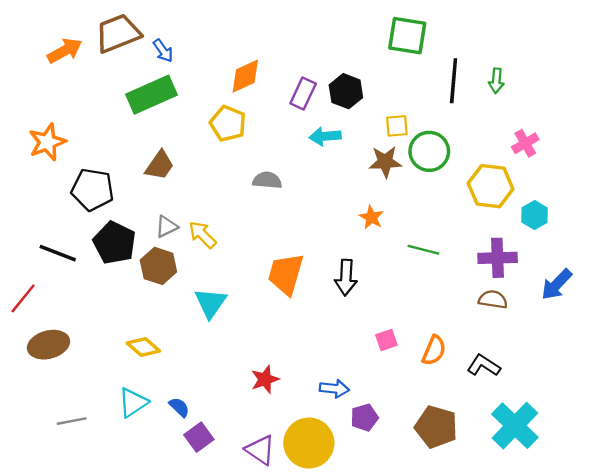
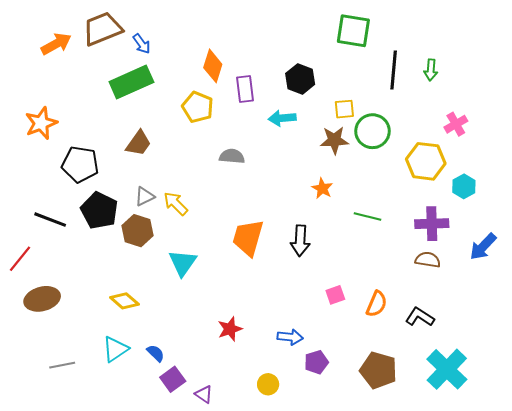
orange diamond: (245, 76) -> (213, 66), turned -48
purple rectangle: (303, 93) -> (245, 89), moved, turned -32
yellow circle: (309, 443) -> (268, 384), size x0.5
purple triangle: (260, 450) -> (204, 394), moved, size x0.7

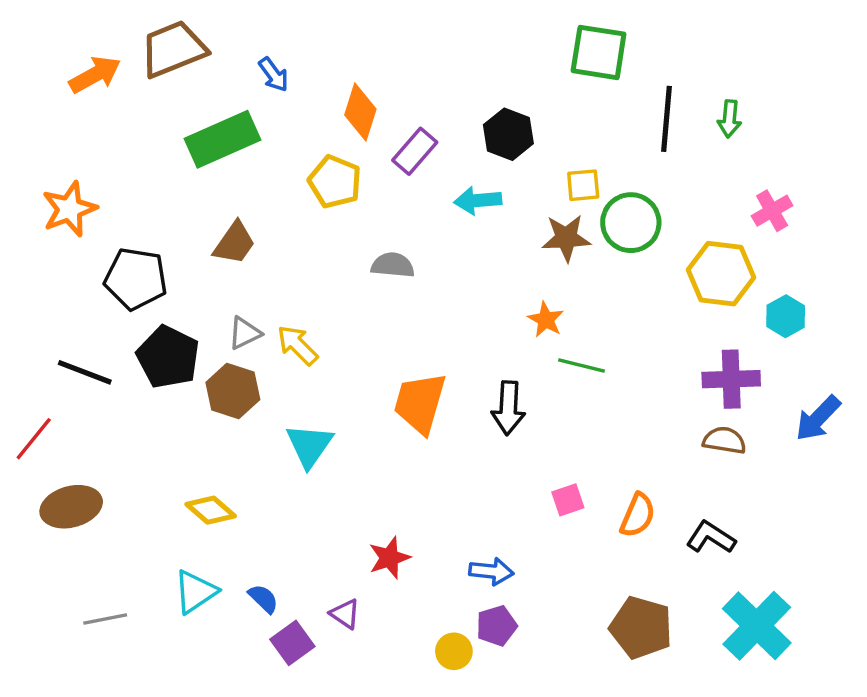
blue arrow: (142, 44) -> (274, 75), moved
purple rectangle: (245, 89) -> (415, 151), turned 48
green line: (367, 217) -> (582, 366), moved
purple pentagon: (316, 362) -> (496, 626), moved
purple triangle: (204, 394) -> (345, 614), moved

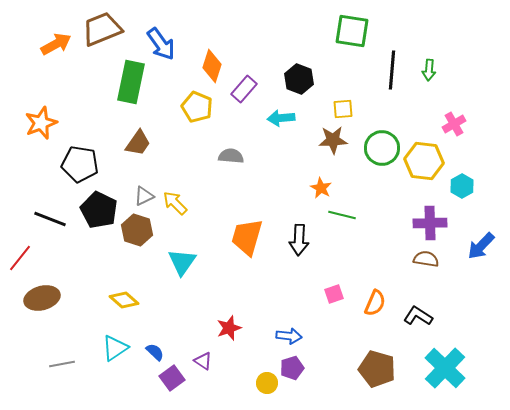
blue arrow: (274, 75) -> (161, 44), size x1.6
green rectangle: (223, 139) -> (131, 82), turned -54
green circle: (631, 223) -> (382, 148), moved

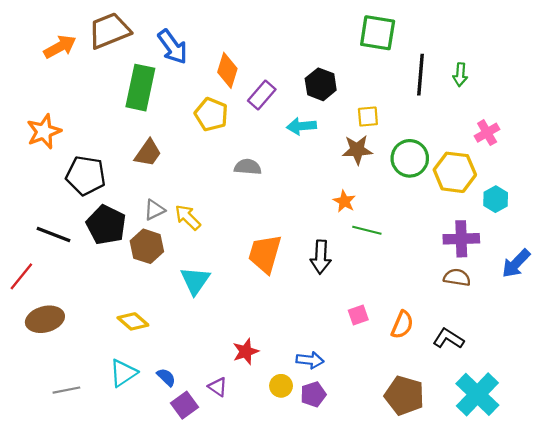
yellow circle: (267, 383) -> (281, 386), moved

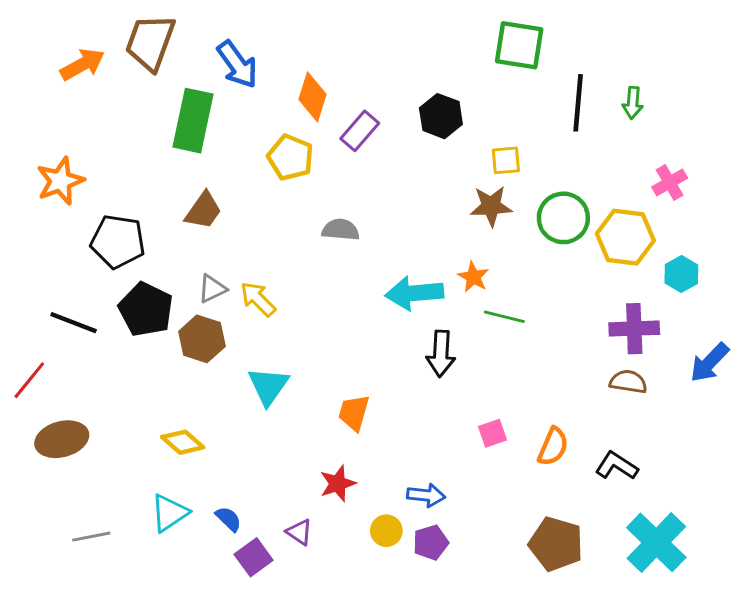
brown trapezoid: (109, 31) -> (150, 42), turned -48
cyan arrow: (301, 126) -> (414, 293), moved, size x1.4
orange trapezoid: (265, 254) -> (354, 413), moved, size x0.7

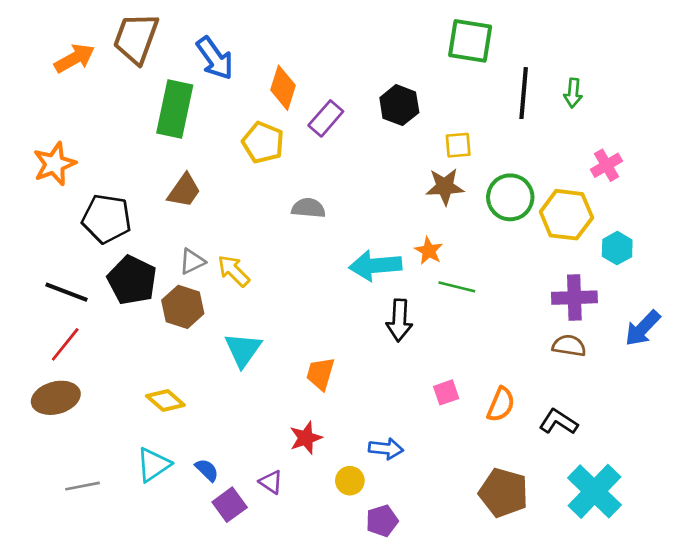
red line: (29, 380) -> (65, 344), moved
purple pentagon: (431, 542) -> (382, 521), moved

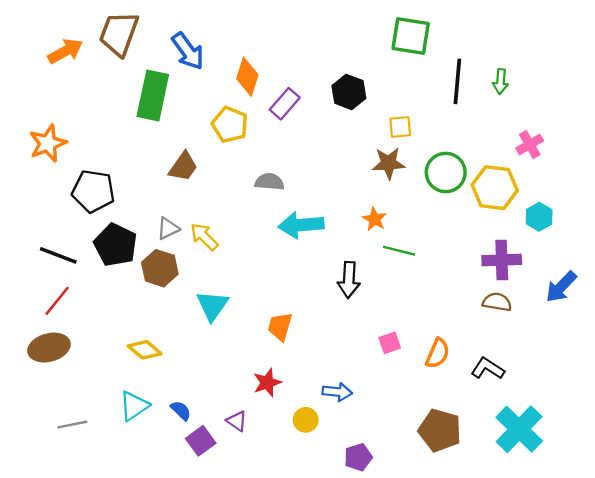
brown trapezoid: (184, 191) -> (183, 167), moved
cyan arrow: (375, 265) -> (301, 225), moved
purple pentagon: (382, 521) -> (358, 457), moved

